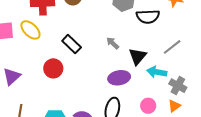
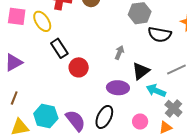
gray arrow: (113, 43) -> (119, 53), turned 56
black rectangle: (72, 44) -> (59, 48), moved
red circle: (53, 68) -> (79, 67), moved

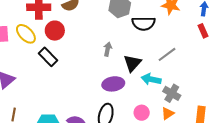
red circle: (79, 67) -> (55, 31), moved

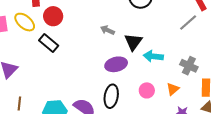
gray arrow: (108, 49) -> (107, 30), turned -72
gray line: (167, 54) -> (188, 22), moved
gray cross: (172, 93) -> (189, 66), moved

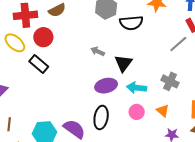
cyan arrow: (153, 56) -> (137, 88), moved
gray cross: (189, 66) -> (170, 81), moved
orange triangle: (173, 89) -> (163, 111), turned -40

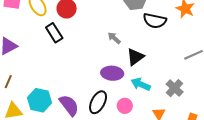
pink circle: (137, 112) -> (125, 106), moved

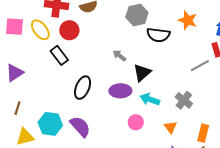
black ellipse: (98, 102) -> (83, 88), moved

